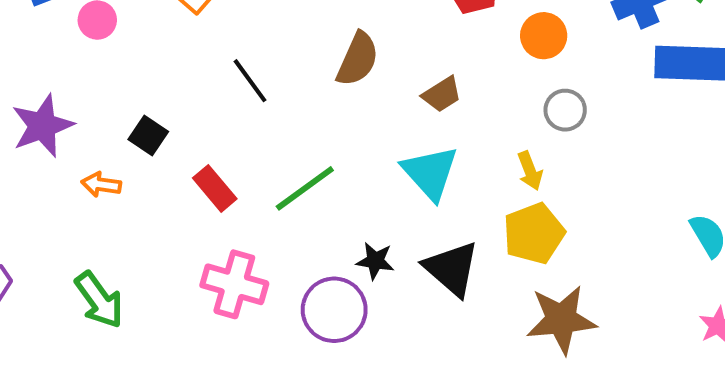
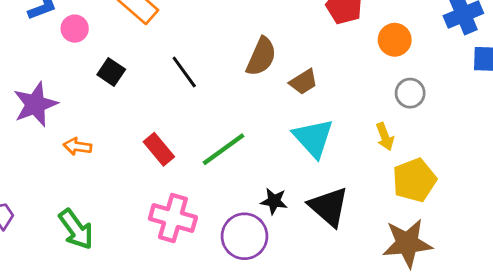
brown trapezoid: (442, 94) -> (303, 82), moved
black square: (148, 136) -> (111, 72), moved
yellow pentagon: (534, 233) -> (414, 180), moved

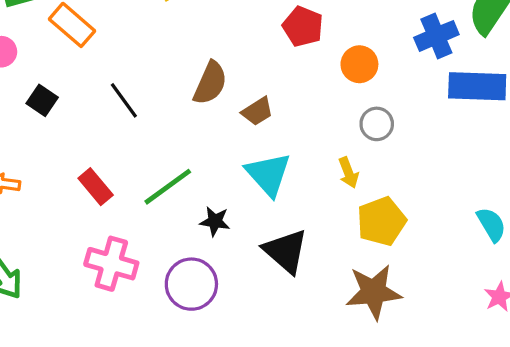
black star: (274, 201) -> (215, 221), moved

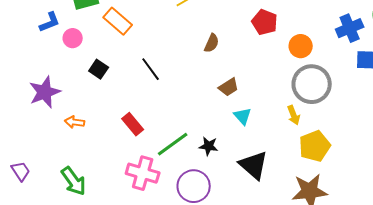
brown semicircle: (210, 83) -> (212, 43), moved, size x0.7
brown trapezoid: (257, 111) -> (229, 87), moved
gray circle: (377, 124) -> (312, 84), size x1.8
cyan triangle: (268, 174) -> (243, 116), size x0.6
green line: (168, 187) -> (173, 144), moved

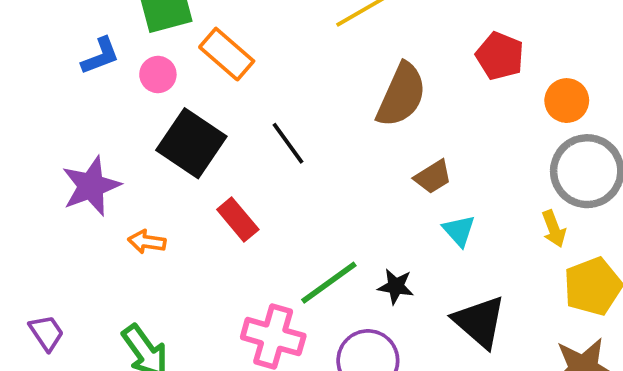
pink circle: (73, 38) -> (158, 75), moved
brown semicircle: (212, 43) -> (401, 95), size x1.8
black square: (99, 69) -> (191, 143), size x1.8
red rectangle: (133, 124) -> (238, 219), moved

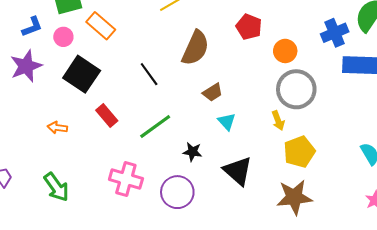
black line: (288, 143) -> (149, 74), moved
purple star: (91, 186) -> (26, 66), moved
green line: (329, 283) -> (155, 127), moved

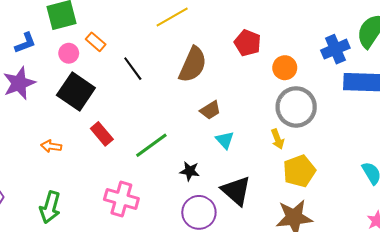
orange rectangle: (101, 26) -> (96, 42), size x0.7
pink circle: (63, 37) -> (69, 53), moved
black line: (149, 74) -> (133, 69), moved
green arrow: (56, 187) -> (50, 207), turned 52
purple circle: (177, 192) -> (199, 212), moved

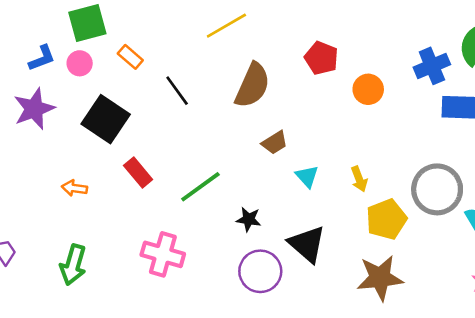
pink circle: (69, 53) -> (80, 63), moved
gray circle: (296, 107) -> (437, 189), moved
cyan triangle: (225, 140) -> (307, 176), moved

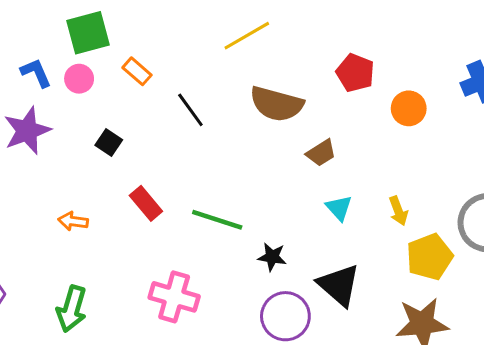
blue L-shape: (42, 58) -> (36, 73), turned -92
brown semicircle: (252, 85) -> (277, 104), turned 81
black square: (106, 119) -> (109, 143), size x0.5
brown trapezoid: (275, 143) -> (321, 153), moved
green line: (200, 187) -> (217, 220), turned 54

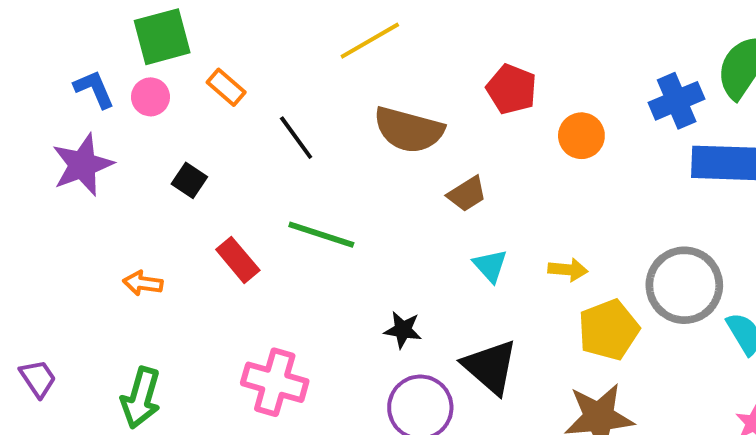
yellow arrow: (398, 211) -> (568, 270), turned -64
green line: (217, 220) -> (321, 235), moved

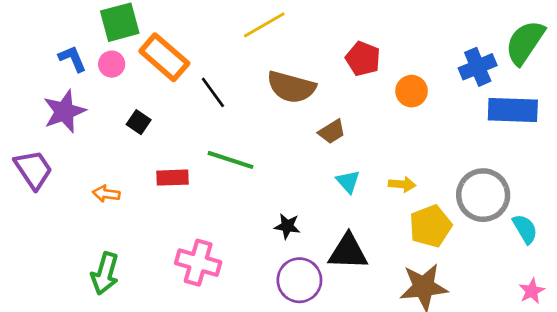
orange rectangle: (226, 87) -> (164, 57), size x1.8
red rectangle: (238, 260) -> (172, 178), turned -52
black triangle: (490, 367) -> (348, 252), turned -39
purple trapezoid: (38, 378) -> (33, 169), moved, size x1.5

